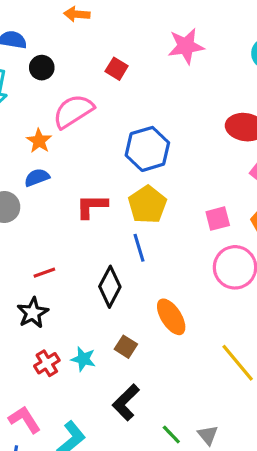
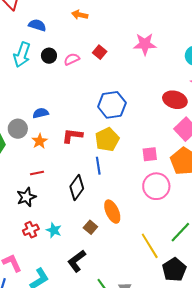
black circle: (42, 68) -> (49, 56), moved
pink semicircle: (73, 111) -> (72, 59), moved, size x0.6
orange star: (39, 141) -> (40, 141), moved
brown square: (126, 347) -> (90, 227), moved

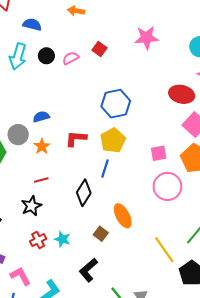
blue line: (98, 166) -> (105, 169), turned 30

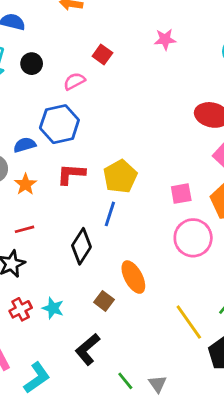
pink star: (147, 38) -> (165, 39), size x0.7
pink semicircle: (71, 58) -> (74, 81), moved
blue hexagon: (116, 104) -> (59, 124), moved

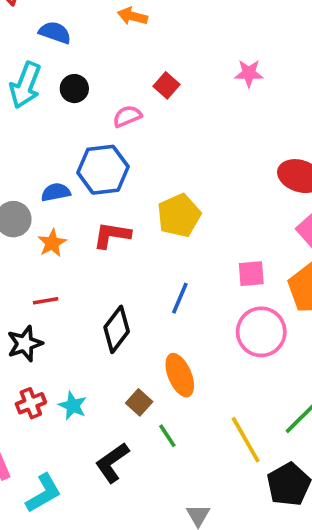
yellow pentagon: (120, 176) -> (179, 215), moved
blue line: (110, 214) -> (180, 298), moved
green line: (125, 381) -> (167, 436), moved

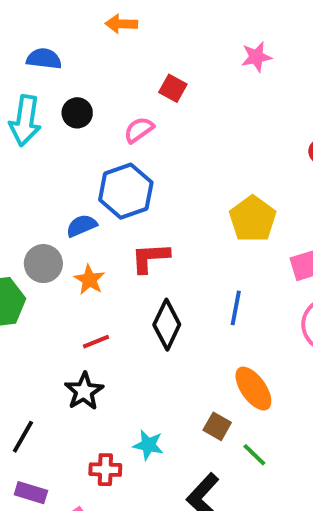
yellow pentagon: (179, 215) -> (253, 219), moved
black diamond: (117, 329) -> (167, 325), moved
red cross: (31, 403) -> (105, 470), moved, turned 36

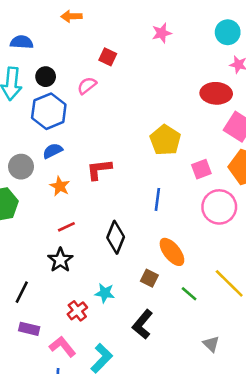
blue hexagon: (126, 191) -> (49, 111), moved
gray circle: (43, 264) -> (21, 167), moved
black diamond: (167, 325) -> (116, 237), moved
green line: (254, 455) -> (189, 294), moved
red cross: (105, 470) -> (77, 311), turned -36

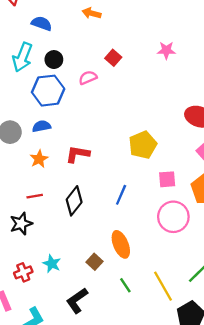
black diamond: (116, 237) -> (74, 201), moved

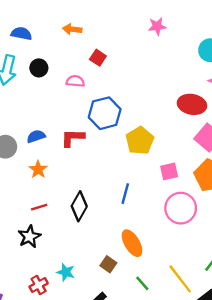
orange arrow: (92, 13) -> (72, 29), moved
pink star: (166, 50) -> (157, 26), moved
pink semicircle: (88, 78) -> (75, 81), turned 36
blue hexagon: (48, 91) -> (105, 113), moved
red L-shape: (78, 154) -> (73, 138), moved

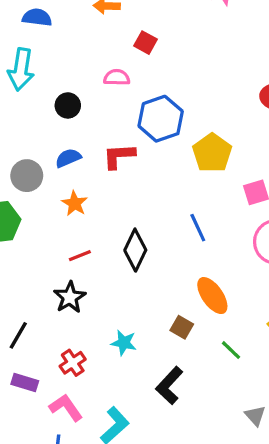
black circle: (39, 68) -> (68, 105), moved
blue line: (125, 194) -> (198, 228), turned -36
red cross: (39, 285) -> (73, 363), moved

